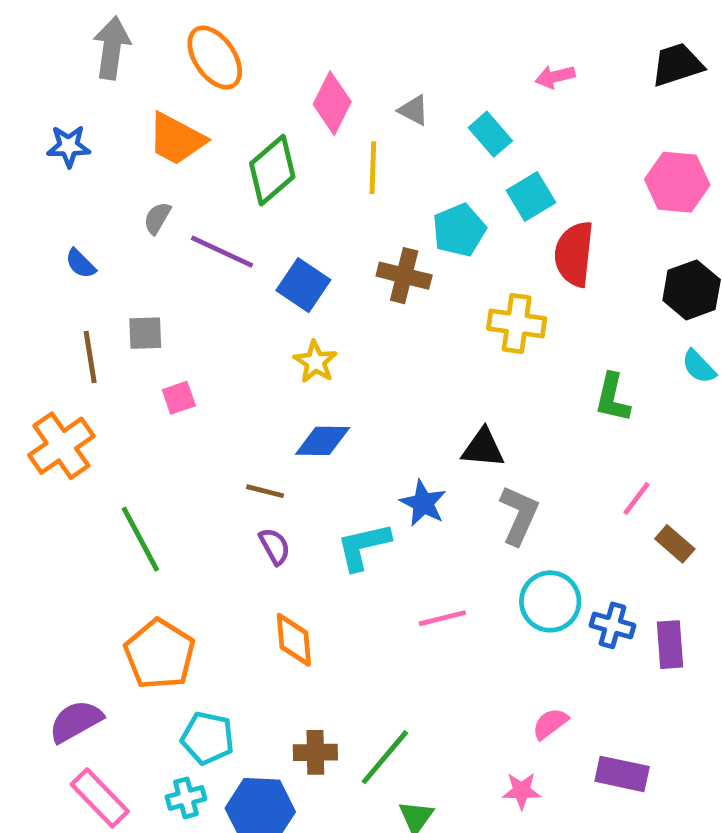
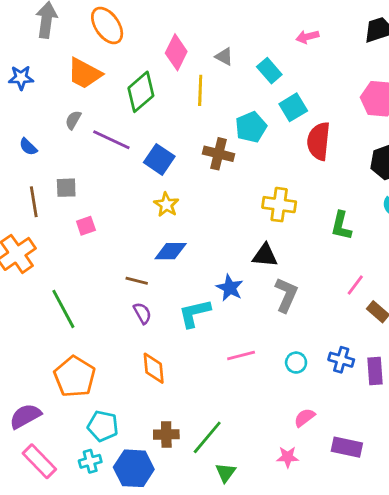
yellow cross: (517, 323) -> (279, 205), moved
cyan circle: (550, 601) -> (296, 363), moved, size x0.6

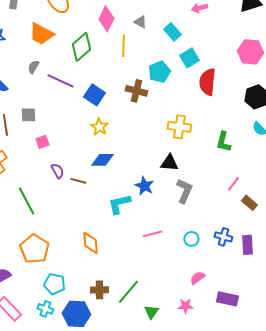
purple semicircle: (142, 313) -> (57, 171), moved
cyan cross: (90, 461) -> (45, 309), turned 35
green triangle: (226, 473) -> (151, 312), moved

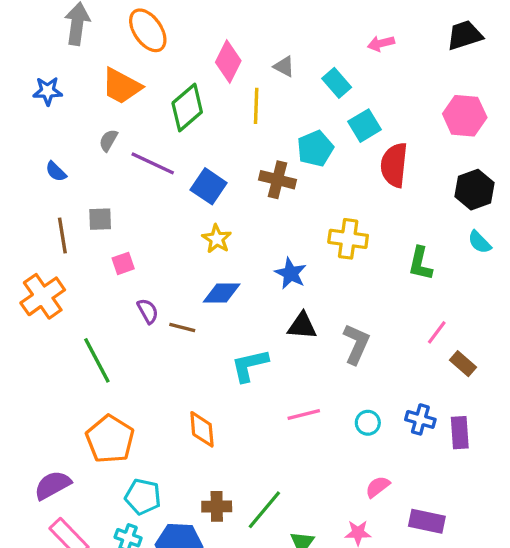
black triangle: (169, 163) -> (302, 326), moved
blue star: (144, 186) -> (291, 273), moved

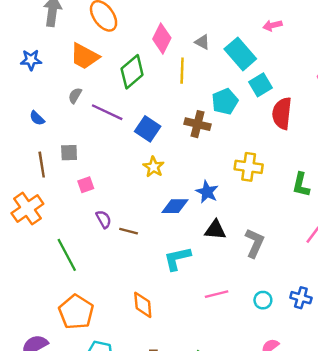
cyan rectangle: (337, 83) -> (240, 54), size x1.5
blue diamond: (222, 293) -> (175, 206), moved

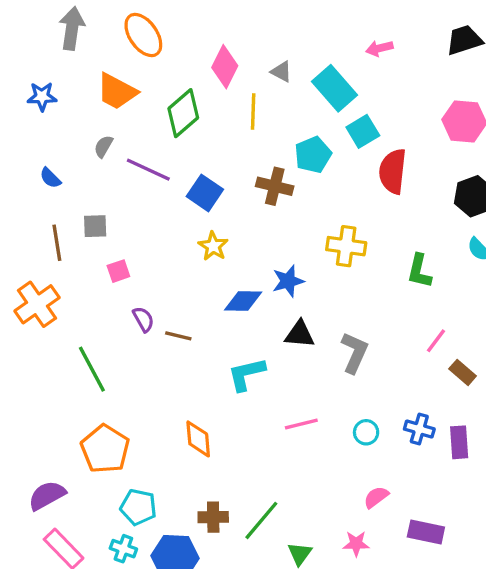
blue star: (207, 192) -> (288, 281), turned 30

